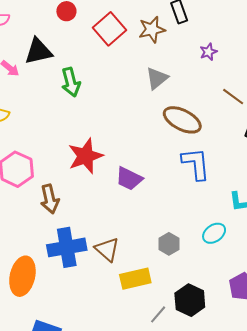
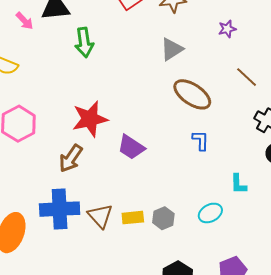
blue L-shape: (196, 164) -> (201, 140), size x0.6
brown arrow: (50, 199) -> (71, 158), moved, turned 40
yellow rectangle: (135, 279) -> (133, 218), moved, size x0.7

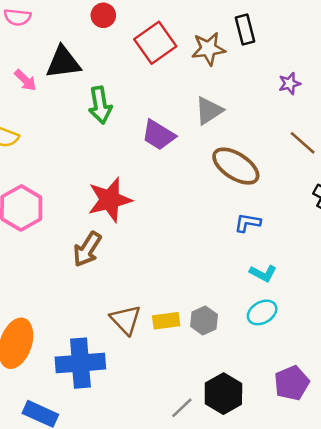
purple star: (227, 29) -> (290, 84), moved
blue L-shape: (201, 140) -> (248, 223), turned -80
purple trapezoid: (131, 147) -> (158, 135), moved
cyan L-shape: (238, 184) -> (263, 273), moved, turned -60
blue cross: (60, 209) -> (80, 363), moved

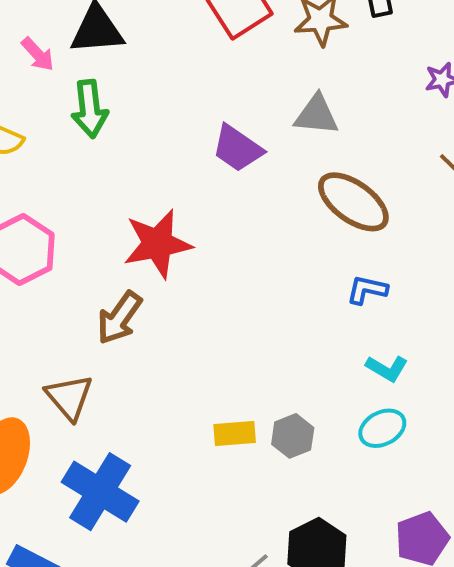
green arrow: (100, 105) -> (90, 109), moved
gray triangle: (209, 111) -> (316, 115), turned 36
brown triangle: (126, 320) -> (69, 397), moved
blue cross: (80, 363) -> (100, 492), turned 33

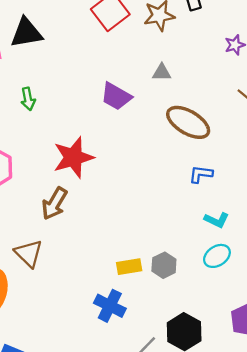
green arrow: (90, 109) -> (28, 99), moved, size x0.7
gray triangle: (316, 115) -> (162, 72), size x0.7
blue cross: (100, 492) -> (110, 306), moved, size x0.7

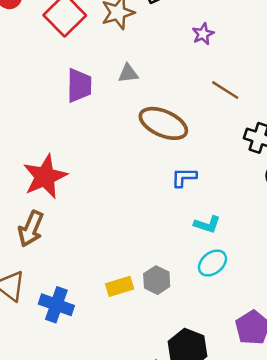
purple trapezoid: (116, 96) -> (79, 85), moved, turned -112
blue cross: (110, 306) -> (56, 305), moved

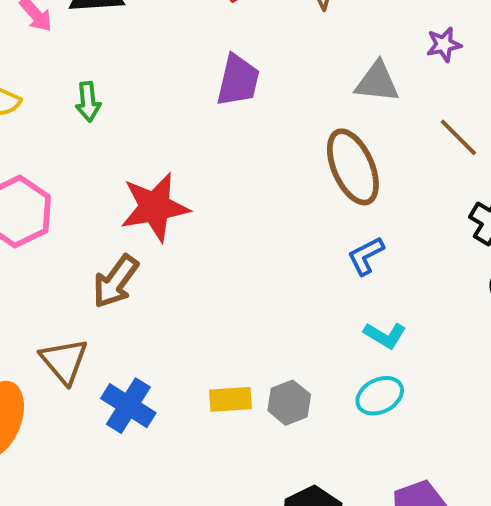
gray triangle: (128, 73) -> (377, 82), moved, size x1.4
brown ellipse: (163, 123) -> (353, 167), turned 30
blue L-shape: (184, 177) -> (366, 256), turned -40

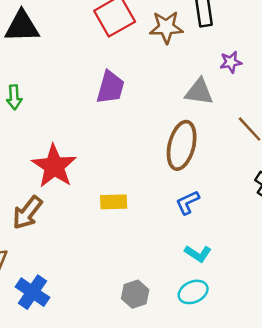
purple star: (444, 45) -> (231, 62), moved
brown ellipse: (353, 167) -> (182, 145), turned 36
red star: (155, 207) -> (54, 166), turned -30
yellow rectangle: (231, 399) -> (114, 202), moved

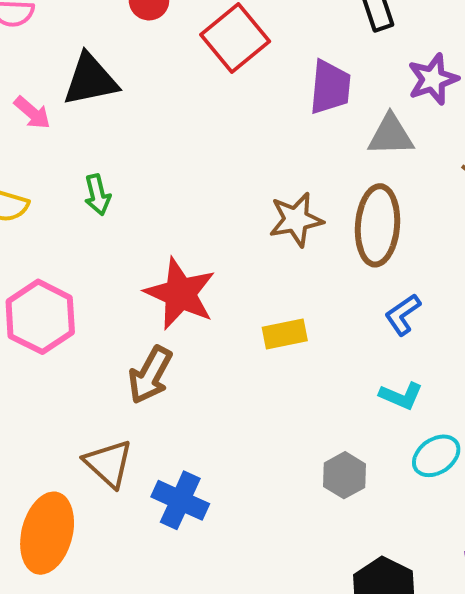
brown star: (166, 27) -> (296, 220), moved
purple star: (231, 62) -> (433, 79), size x1.4
purple trapezoid: (110, 87) -> (330, 87), moved
cyan L-shape: (198, 254) -> (401, 396), moved

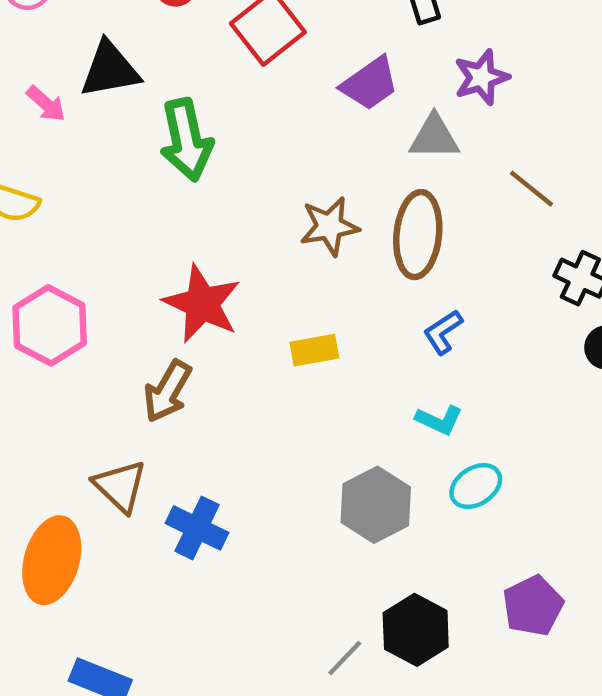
purple trapezoid: (330, 87) -> (370, 84), turned 48
green arrow: (97, 195) -> (186, 140), moved, size x1.8
gray hexagon: (344, 475) -> (376, 505), size x1.5

